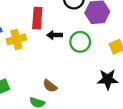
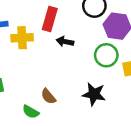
green circle: (80, 42) -> (106, 55), moved
black star: (108, 79) -> (94, 94), moved

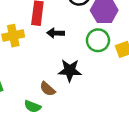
black star: (94, 94) -> (70, 70), moved

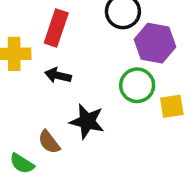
black arrow: (56, 33) -> (58, 75), moved

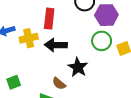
black arrow: (58, 75) -> (56, 45), size x1.5
black star: (87, 121) -> (78, 67), turned 30

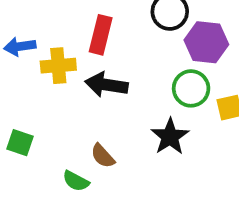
black star: (78, 67) -> (170, 137), moved
green square: (14, 82) -> (20, 143), turned 32

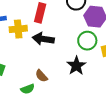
green semicircle: (76, 181) -> (28, 89), turned -48

